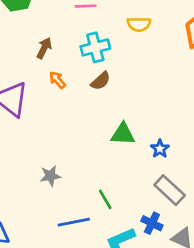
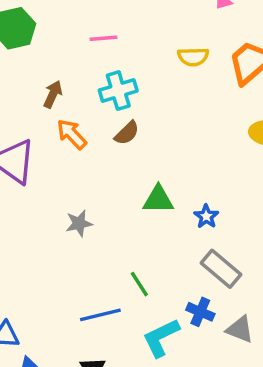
yellow semicircle: (139, 24) -> (193, 57), moved
orange arrow: (57, 80) -> (72, 134), size x1.4
gray star: (50, 176) -> (79, 223), moved

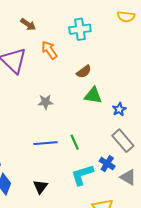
brown arrow: (53, 94) -> (28, 24), moved, turned 91
brown semicircle: (127, 133) -> (84, 72), moved
blue line: (100, 315) -> (45, 143), moved

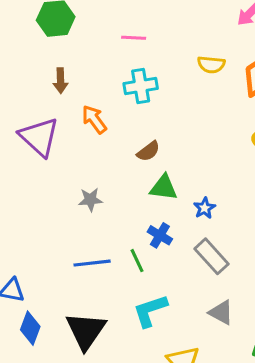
brown arrow: (28, 24) -> (60, 81), turned 56
blue cross: (107, 164) -> (160, 235), moved
black triangle: (40, 187) -> (86, 331), size x1.8

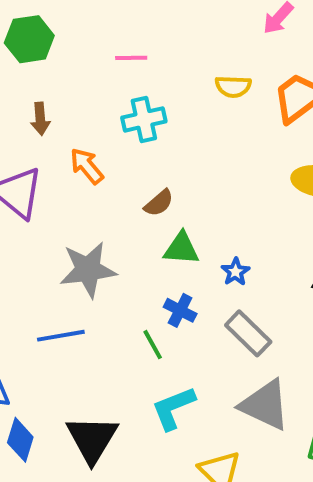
gray star: (90, 200) -> (88, 270), size x1.8
blue line: (92, 263) -> (61, 336), moved
gray triangle: (221, 312) -> (265, 405), size x1.6

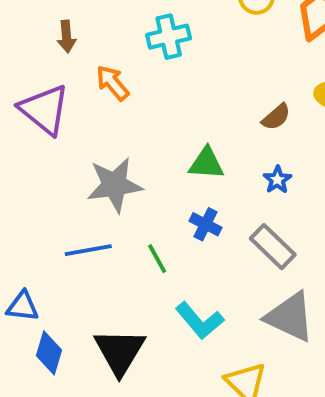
brown semicircle: (159, 203) -> (276, 117), moved
blue star: (235, 272) -> (277, 180), moved
green line: (153, 345) -> (157, 259), moved
cyan L-shape: (173, 408) -> (200, 321), turned -108

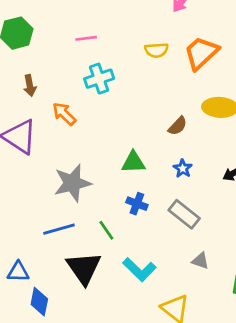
gray triangle: (290, 317) -> (200, 261), size x0.5
black triangle: (120, 352) -> (84, 268), moved

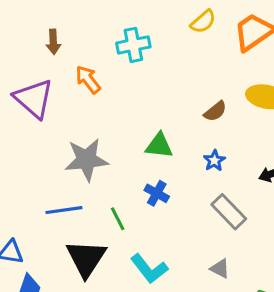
yellow semicircle: (156, 50) -> (203, 22), turned -45
gray rectangle: (184, 214) -> (229, 212), moved

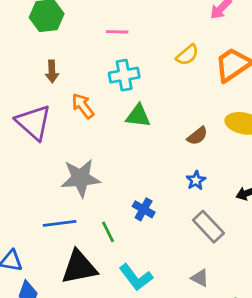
green triangle: (159, 146) -> (138, 116), moved
black triangle: (86, 258) -> (79, 267), turned 45

